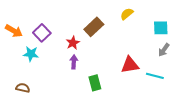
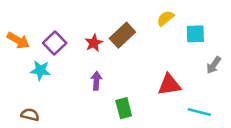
cyan square: (161, 28) -> (195, 34), moved
red star: (73, 43) -> (94, 43), moved
cyan line: (155, 76) -> (199, 112), moved

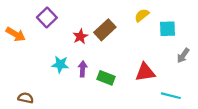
purple square: (55, 43) -> (47, 18), moved
cyan star: (40, 70) -> (60, 64), moved
green rectangle: (124, 108) -> (106, 78), moved, turned -54

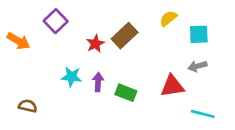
gray arrow: (183, 55) -> (197, 66), moved, turned 40
brown semicircle: (26, 98) -> (28, 106), moved

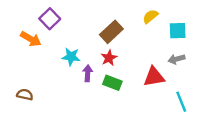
orange arrow: (18, 41) -> (31, 39), moved
red star: (95, 44) -> (109, 58), moved
cyan star: (71, 77) -> (71, 57), moved
cyan line: (203, 114) -> (181, 102), turned 54

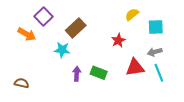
brown rectangle: (111, 32) -> (76, 28), moved
red star: (109, 58) -> (118, 40), moved
purple arrow: (88, 73) -> (77, 74), moved
cyan line: (181, 102) -> (159, 73), moved

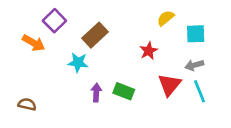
red triangle: (135, 68) -> (169, 85), turned -42

